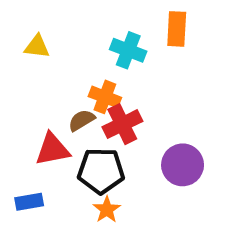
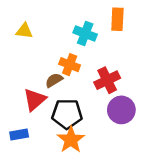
red cross: (122, 124) -> (107, 80), moved
red triangle: (52, 149) -> (35, 100), turned -30
orange star: (107, 210) -> (71, 140), size x1.5

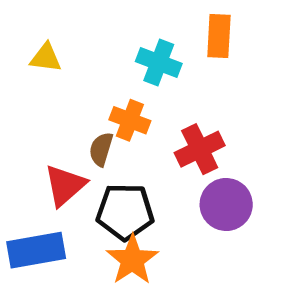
brown semicircle: (54, 80) -> (101, 149), turned -42
blue rectangle: (19, 135) -> (36, 250), size x1.6

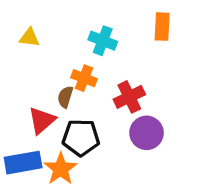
orange rectangle: (219, 36) -> (162, 27), moved
orange star: (132, 260) -> (61, 169), moved

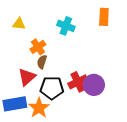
orange cross: (84, 78) -> (38, 47), moved, turned 35
red cross: (129, 97) -> (78, 82), moved

